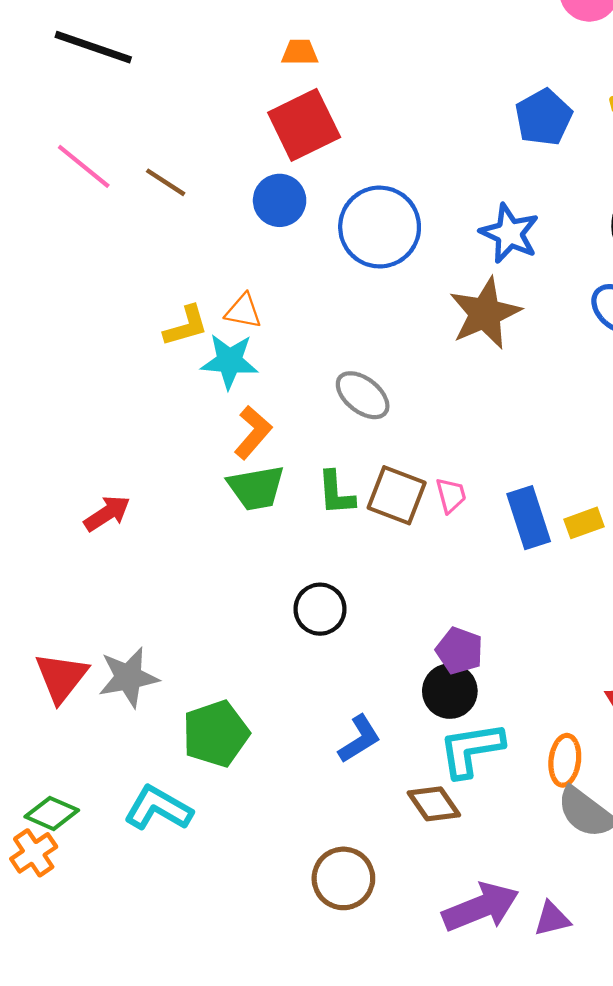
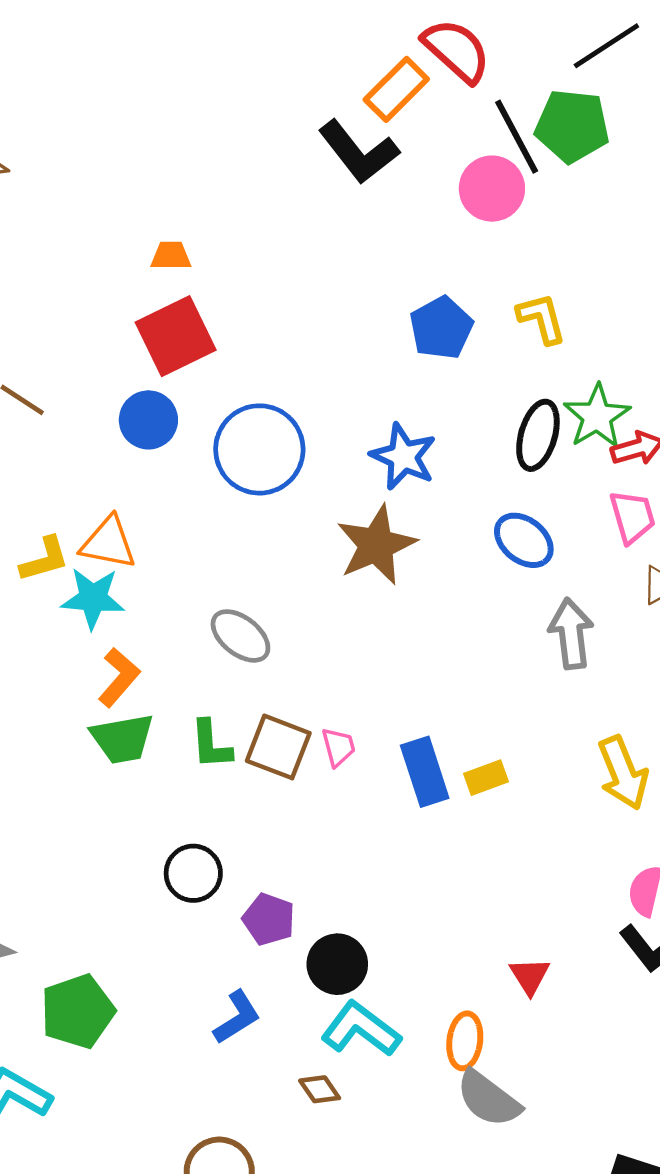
orange triangle: (243, 311) -> (108, 543), size x1.4
purple pentagon: (459, 651) -> (269, 919), moved
cyan L-shape: (471, 750) -> (361, 1029), turned 46
brown diamond: (434, 804) -> (320, 1089), size x0.7

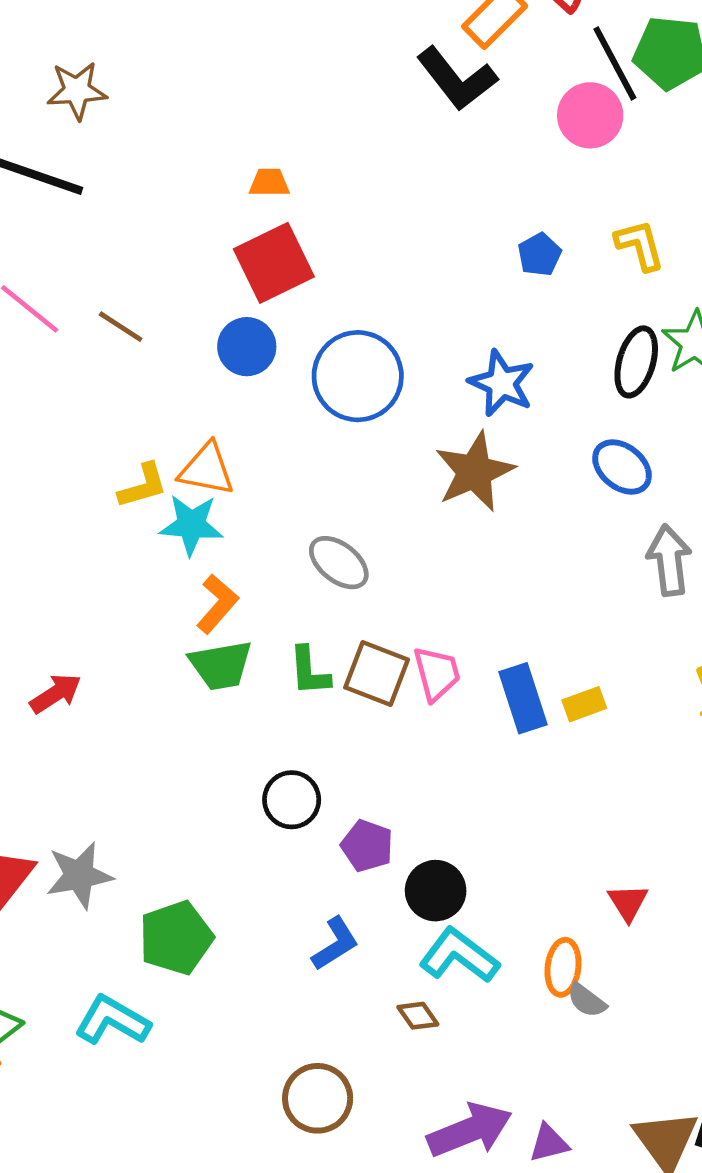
blue pentagon: (441, 328) -> (539, 255), size x0.7
pink trapezoid: (338, 747) -> (437, 673), size x1.4
gray semicircle: (488, 1099) -> (587, 1000), moved, size x0.6

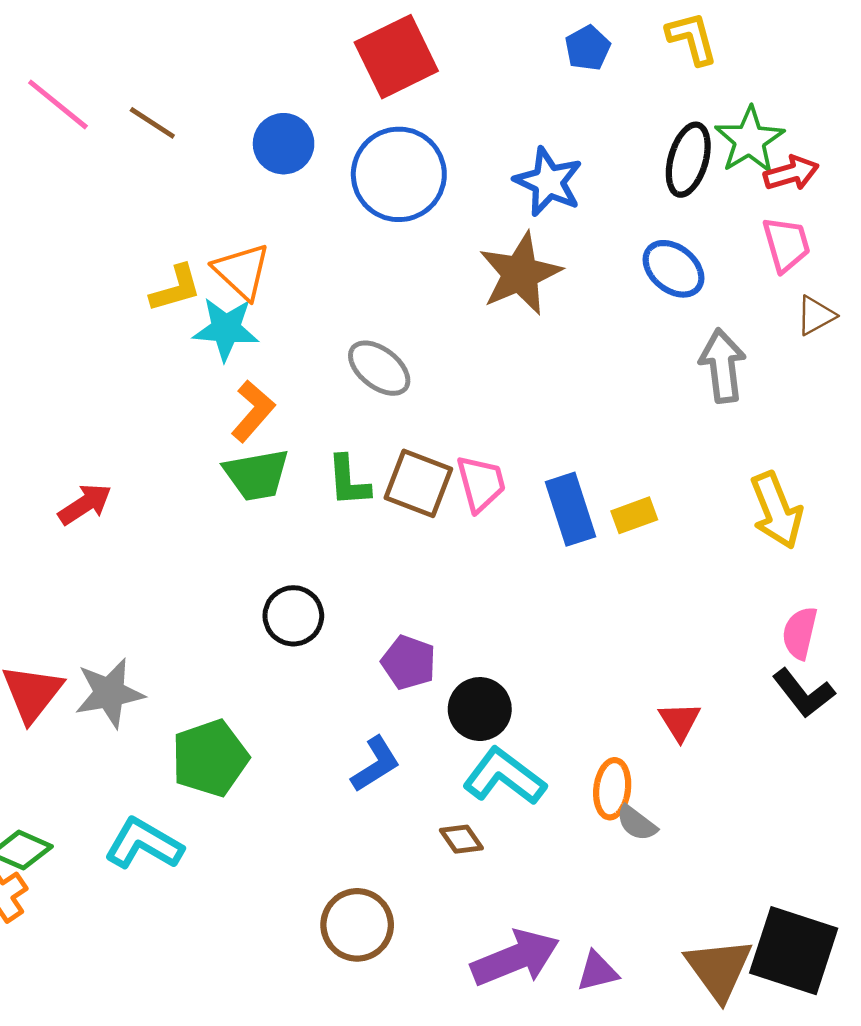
red square: (274, 263) -> (396, 57), moved
orange triangle: (207, 469) -> (242, 271), turned 32
black circle: (292, 800) -> (293, 616), moved

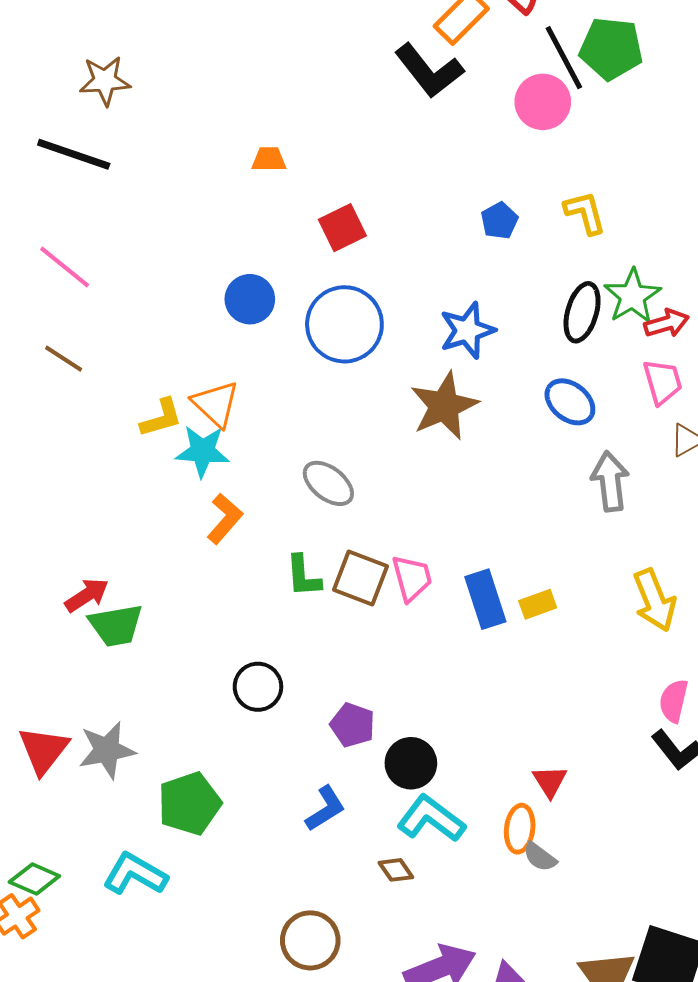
red square: (396, 57) -> (342, 228), size x0.7
brown line: (152, 123) -> (64, 359), moved
blue star: (548, 182) -> (467, 330), turned 30
green trapezoid: (257, 475) -> (116, 625), moved
red triangle: (680, 721) -> (550, 781), moved

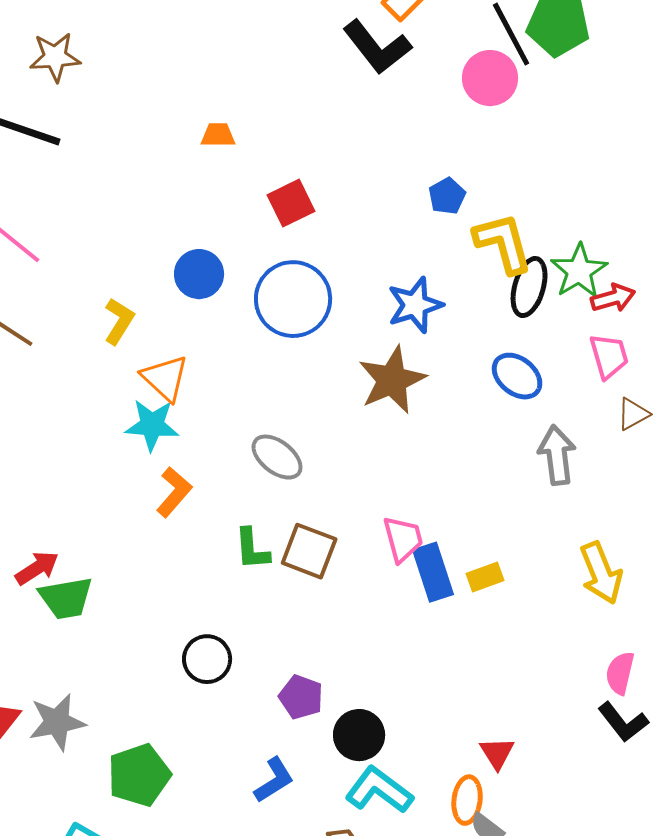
yellow L-shape: (585, 213) -> (503, 243), moved, size x1.4
yellow L-shape: (161, 418) -> (119, 321), moved, turned -42
pink trapezoid: (412, 578) -> (403, 539), moved

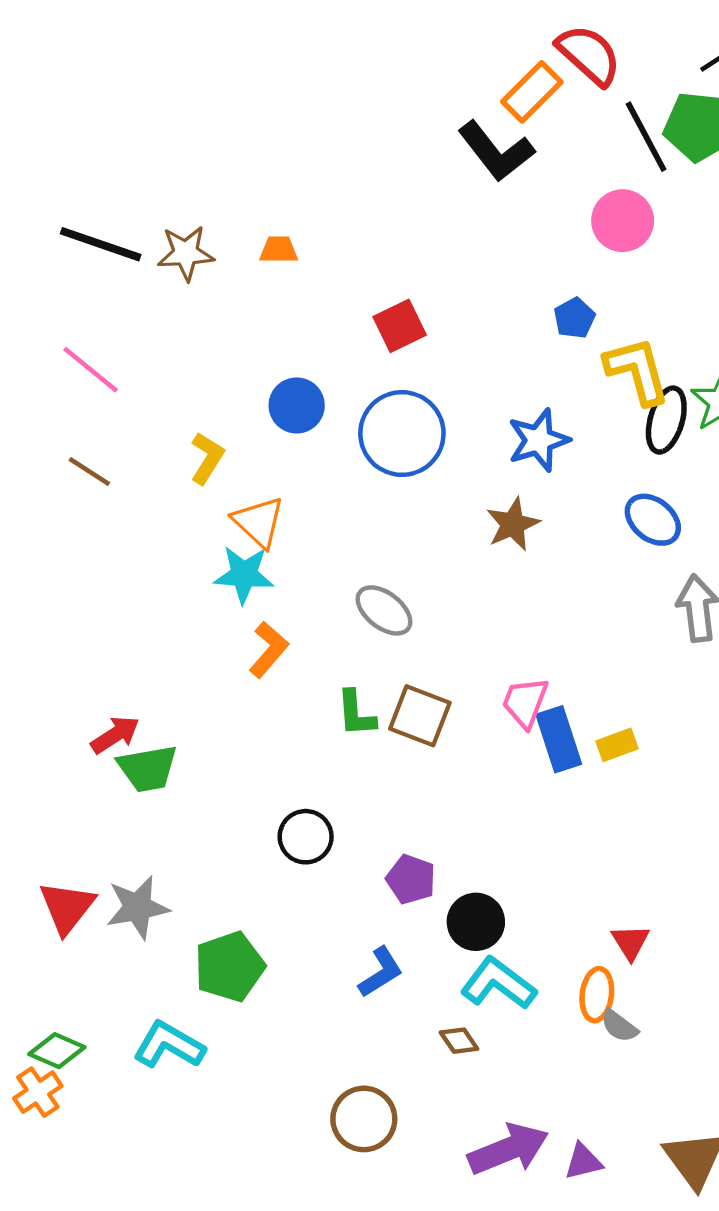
brown star: (55, 57) -> (186, 253), moved
pink circle: (490, 78) -> (623, 221), moved
orange trapezoid: (218, 135) -> (279, 250), moved
brown star: (392, 380) -> (513, 524), size x0.7
pink trapezoid: (403, 539) -> (525, 702), turned -144

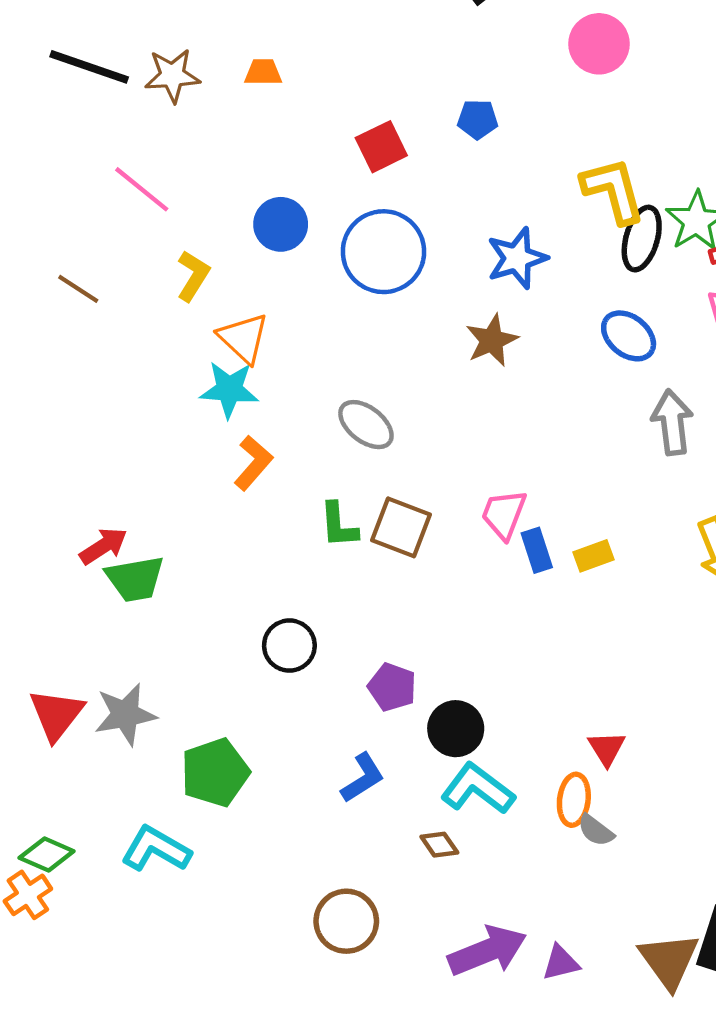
blue pentagon: (574, 318) -> (478, 119), moved, turned 30
pink line: (91, 370) -> (142, 189), moved
blue rectangle: (559, 739) -> (537, 550), size x0.7

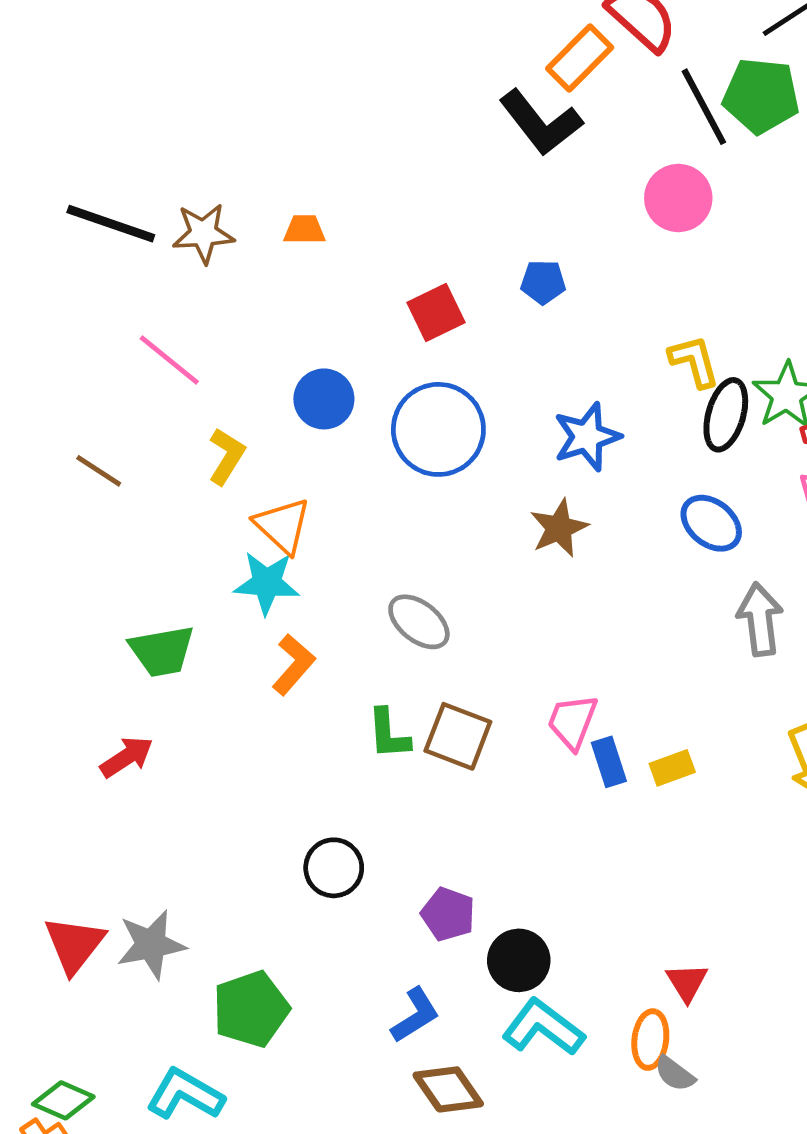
yellow L-shape: (613, 190) -> (694, 361), size x0.7
green trapezoid: (135, 579) -> (162, 651), moved
brown diamond: (439, 845) -> (448, 1089), moved, size x1.6

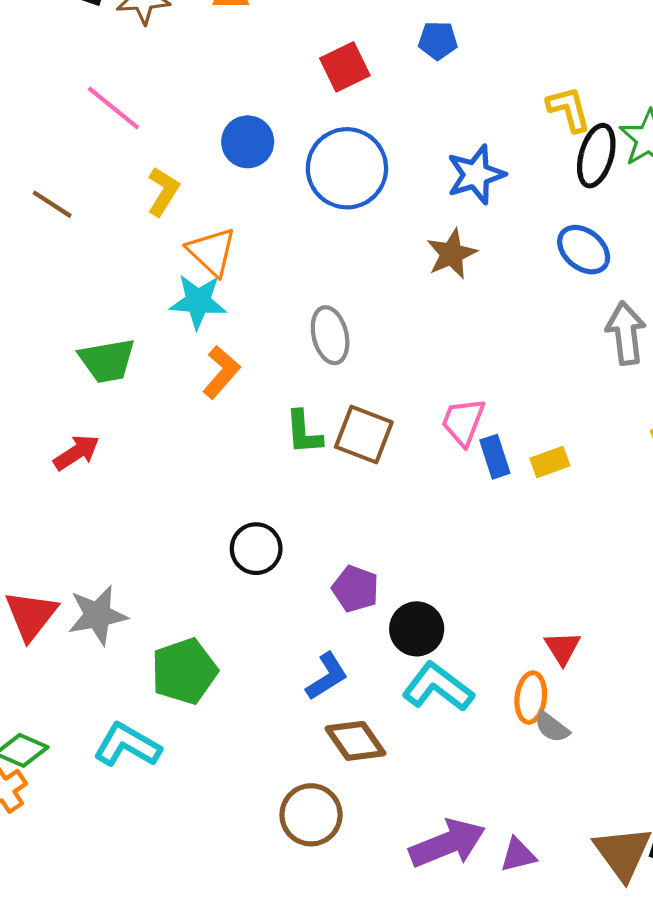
gray ellipse: (419, 622) -> (330, 335), turned 38

